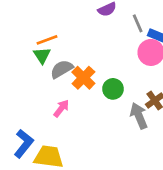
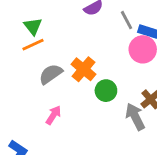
green triangle: (42, 55) -> (33, 26), moved
orange cross: (83, 78) -> (83, 69), moved

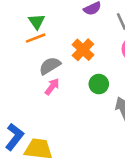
orange cross: (83, 69) -> (83, 50), moved
pink arrow: (53, 115) -> (52, 87), moved

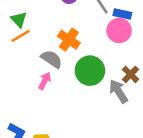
gray semicircle: (50, 66) -> (52, 59), moved, turned 75
green circle: (99, 84) -> (90, 71), size x1.5

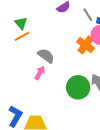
orange cross: (69, 40) -> (85, 45), moved
green circle: (90, 71) -> (78, 87), moved

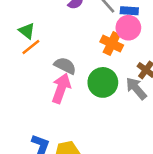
pink arrow: (40, 73) -> (61, 88), size x1.6
green circle: (78, 87) -> (103, 82), moved

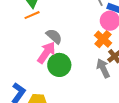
orange cross: (112, 43) -> (103, 39), moved
green circle: (103, 82) -> (59, 65), moved

